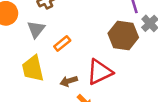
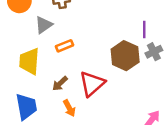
red triangle: (100, 72) -> (92, 84), turned -32
brown arrow: (69, 81) -> (60, 84), turned -42

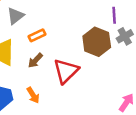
brown arrow: (60, 84) -> (35, 60), moved
orange arrow: (69, 108) -> (33, 95), moved

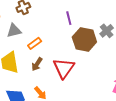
purple line: (114, 15) -> (69, 18), moved
gray triangle: (16, 16) -> (14, 31), turned 35

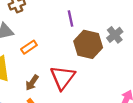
brown arrow: (37, 64) -> (32, 83), moved

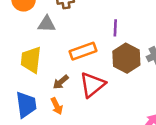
orange rectangle: (29, 47) -> (83, 51), moved, size x1.5

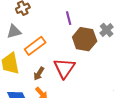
orange rectangle: (83, 51) -> (35, 46), moved

